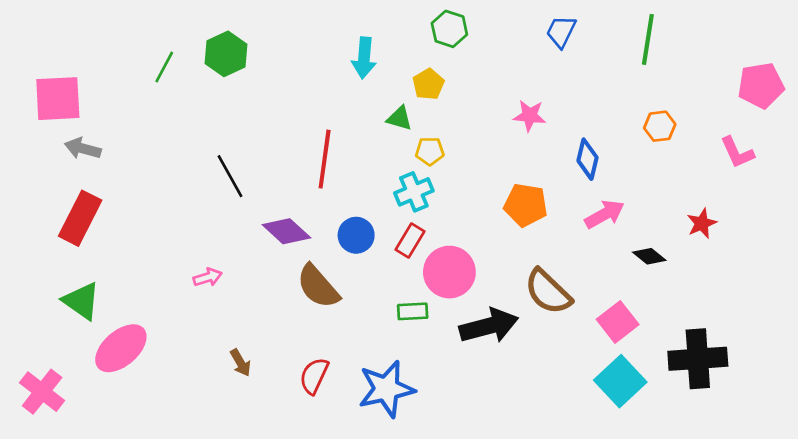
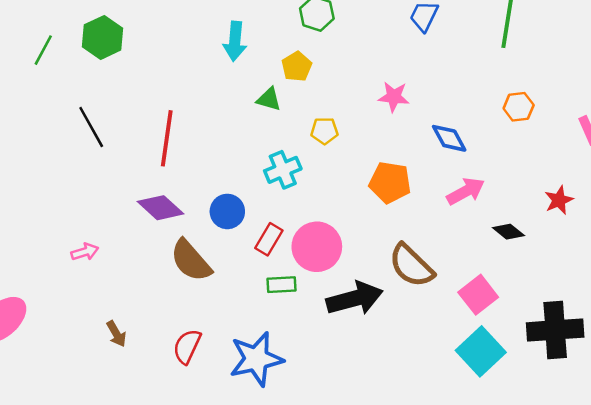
yellow pentagon: (430, 151) -> (324, 131), moved
red line: (325, 159) -> (167, 138), moved
blue diamond: (587, 159) -> (449, 138), turned -42
black line: (230, 176) -> (91, 127), moved
red rectangle: (410, 240) -> (269, 239), moved

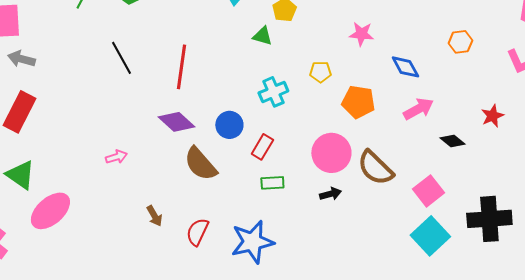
yellow pentagon: (324, 131) -> (320, 72), moved
pink circle: (317, 247) -> (331, 153), moved
black arrow: (355, 298) -> (330, 194), size x0.5
brown arrow: (116, 334) -> (154, 216), moved

